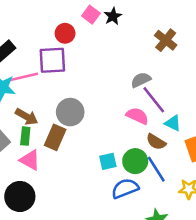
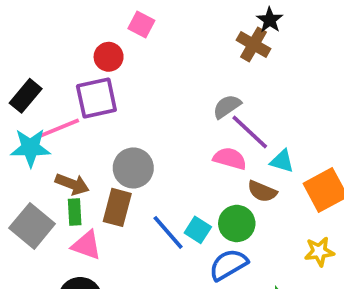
black star: (113, 16) -> (270, 20), moved
cyan square: (108, 161) -> (198, 230), turned -36
blue line: (156, 169) -> (168, 232), moved

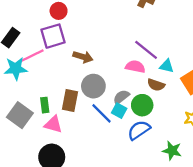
gray semicircle: (227, 106) -> (121, 97), moved
gray circle: (133, 168) -> (93, 86), moved
brown arrow: (72, 184) -> (83, 57), moved

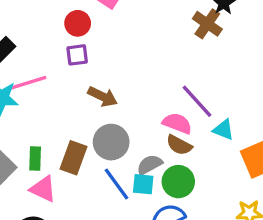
purple square: (53, 36) -> (77, 55), moved, size x0.6
brown semicircle: (156, 85) -> (179, 145), moved
cyan square: (119, 111) -> (143, 184), turned -32

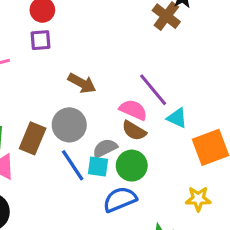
brown arrow: (103, 97) -> (82, 83), moved

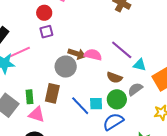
pink semicircle: (133, 110) -> (93, 55), moved
gray circle: (69, 125) -> (66, 67), moved
gray semicircle: (105, 148) -> (135, 89), moved

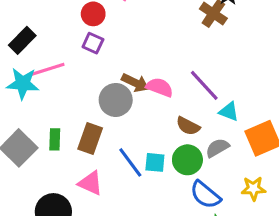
purple square: (46, 32) -> (93, 43), turned 32
pink triangle: (37, 114) -> (91, 183), moved
blue semicircle: (113, 122) -> (205, 195), moved, turned -115

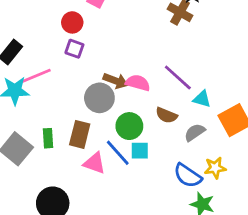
green circle: (187, 160) -> (129, 126), moved
pink triangle: (91, 183) -> (94, 163), moved
yellow star: (253, 188) -> (215, 168), moved

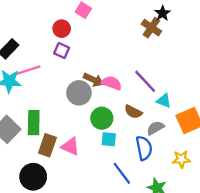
brown rectangle: (80, 134) -> (47, 145), moved
green rectangle: (48, 138) -> (34, 123), size x1.5
blue line: (118, 153) -> (122, 173), moved
yellow star: (215, 168) -> (181, 159), moved
blue semicircle: (188, 176) -> (144, 148), moved, turned -140

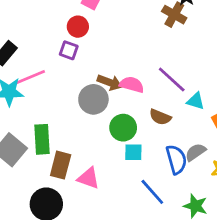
red circle: (62, 29) -> (78, 27), moved
gray semicircle: (155, 128) -> (196, 152), moved
pink triangle: (70, 146) -> (88, 178), moved

